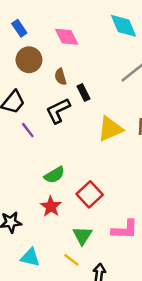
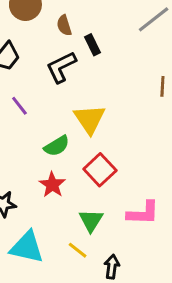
yellow triangle: (110, 129) -> (89, 119), moved, turned -40
purple line: (28, 130) -> (19, 106), moved
cyan triangle: (30, 257) -> (27, 247), size x1.4

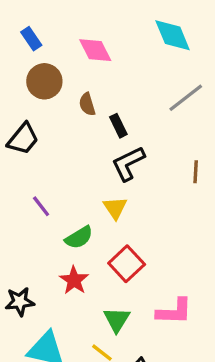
black L-shape: (61, 67) -> (128, 164), moved
purple line: (19, 106) -> (41, 206), moved
yellow triangle: (89, 119) -> (115, 208), size x0.7

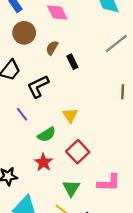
brown semicircle: (87, 104) -> (52, 48), turned 48
black L-shape: (128, 164) -> (38, 86), moved

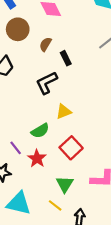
black L-shape: (38, 86) -> (47, 83), moved
purple line: (22, 114) -> (16, 148), moved
yellow triangle: (70, 115) -> (64, 112), turned 42

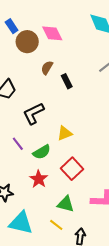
brown circle: (18, 29) -> (27, 42), moved
black L-shape: (47, 83) -> (33, 114), moved
purple line: (16, 148) -> (18, 144), moved
green triangle: (65, 184) -> (66, 204), turned -48

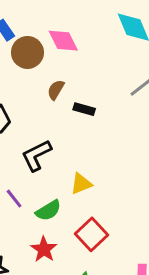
black rectangle: (67, 81) -> (84, 109), turned -48

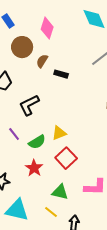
pink diamond: (63, 41) -> (47, 28), turned 45
brown circle: (27, 52) -> (22, 47), moved
yellow triangle: (81, 184) -> (59, 133), moved

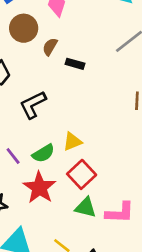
purple line: (14, 134) -> (13, 156), moved
red star: (34, 168) -> (39, 188), size x1.4
green triangle: (60, 192) -> (86, 207), moved

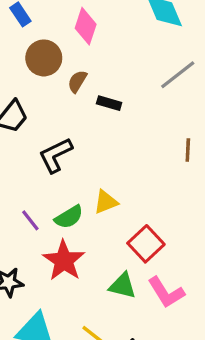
red square: (82, 174) -> (146, 244), moved
pink L-shape: (120, 213) -> (166, 292), turned 56

